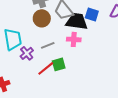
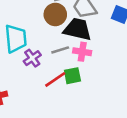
black trapezoid: (77, 21) -> (77, 29), moved
pink cross: (74, 39) -> (82, 52), moved

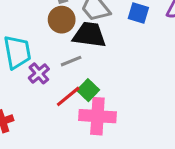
pink cross: (82, 52) -> (97, 116), moved, size x1.6
green square: (72, 76) -> (88, 90), turned -30

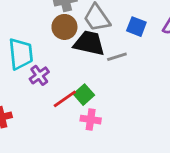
gray line: (71, 61) -> (117, 57), moved
pink cross: (97, 116) -> (91, 120), size x0.6

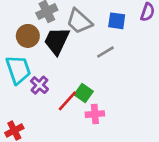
brown circle: (64, 27) -> (28, 36), moved
black trapezoid: (89, 43) -> (57, 41), moved, turned -64

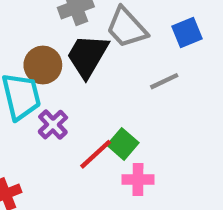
blue square: (117, 21) -> (187, 33), turned -36
brown circle: (28, 36) -> (43, 65), moved

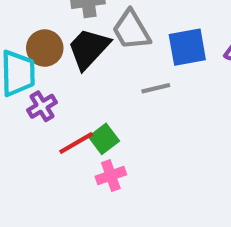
blue square: (187, 33) -> (187, 47), size x1.4
pink cross: (138, 180) -> (111, 176), turned -32

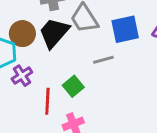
green square: (104, 139) -> (73, 86), moved
red line: (76, 143) -> (47, 101), turned -55

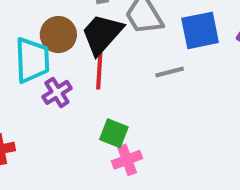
green square: (73, 86) -> (114, 133), moved, turned -30
red line: (47, 101) -> (99, 71), moved

